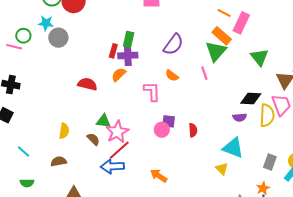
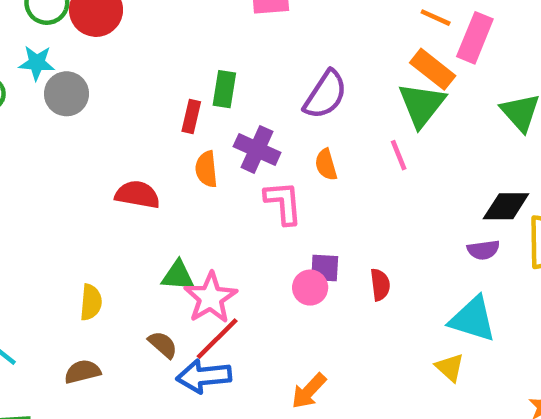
purple cross: (128, 55) -> (257, 149), moved, turned 30
orange semicircle: (119, 75) -> (206, 169), turned -49
orange semicircle: (172, 76) -> (326, 165), turned 40
brown semicircle: (93, 139) -> (163, 345), moved
orange arrow: (159, 176) -> (309, 391), turned -78

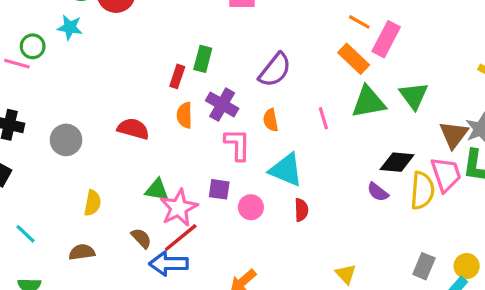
gray circle: (66, 94) -> (66, 140), moved
green triangle: (422, 105) -> (368, 102), moved, turned 36
purple semicircle: (483, 250) -> (378, 192), turned 40
purple square: (325, 268) -> (219, 189), moved
cyan triangle: (473, 319) -> (286, 170), moved

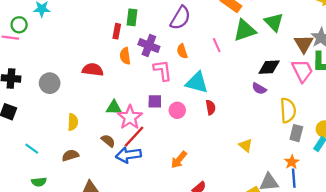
yellow semicircle: (422, 191) -> (288, 110), moved

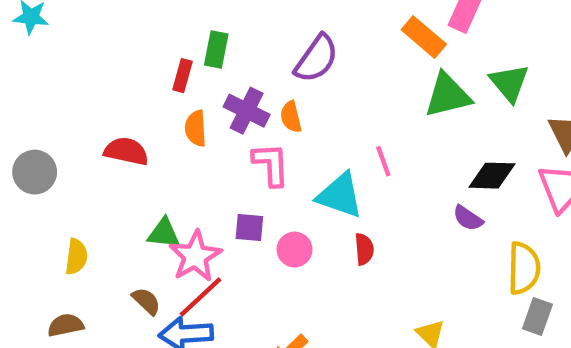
pink line: (217, 45) -> (383, 161), moved
orange semicircle: (182, 51) -> (291, 117), moved

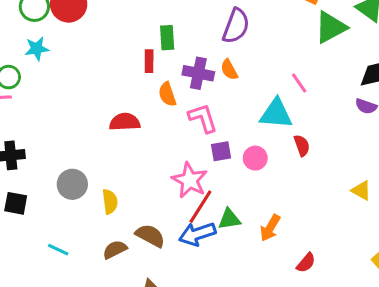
pink L-shape: (271, 164) -> (203, 118), moved
gray circle: (35, 172) -> (72, 184), moved
green triangle: (164, 233) -> (229, 219), moved
brown semicircle: (146, 301) -> (150, 236), moved, size x1.4

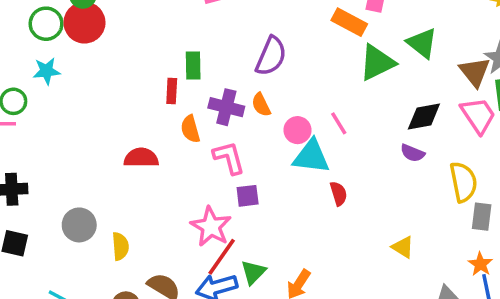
pink circle: (255, 158) -> (297, 130), moved
green triangle: (229, 219) -> (253, 272), turned -40

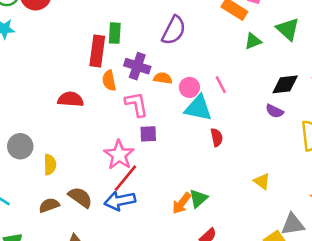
green triangle: (377, 63) -> (253, 41), size x0.6
red rectangle: (172, 91) -> (97, 51), size x1.6
orange semicircle: (261, 105) -> (163, 78), moved, turned 120
green triangle: (253, 272) -> (198, 199), moved

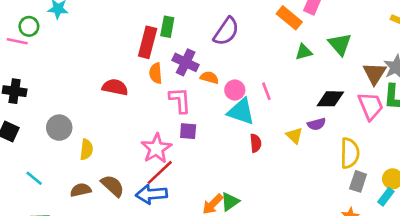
purple semicircle: (274, 111) -> (316, 124), turned -48
yellow triangle: (262, 181) -> (294, 136), moved

